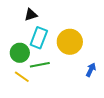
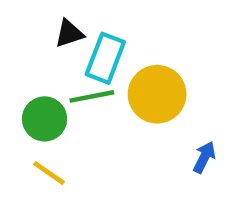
cyan rectangle: (39, 38) -> (105, 58), moved
green line: (40, 65) -> (92, 96), moved

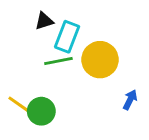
green circle: (45, 119) -> (41, 111), moved
yellow line: (49, 173) -> (18, 104), moved

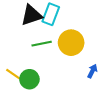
black triangle: (44, 21) -> (31, 15), size x1.6
cyan rectangle: (67, 37) -> (51, 14), moved

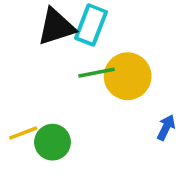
green line: (42, 44) -> (96, 73), moved
yellow line: (13, 74) -> (23, 133), turned -56

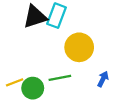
green line: (96, 73) -> (60, 78), moved

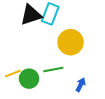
blue arrow: (103, 79) -> (81, 85), moved

